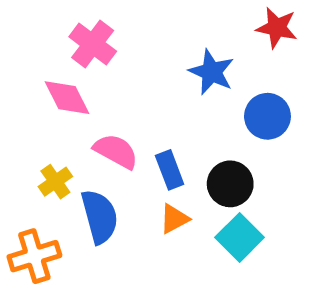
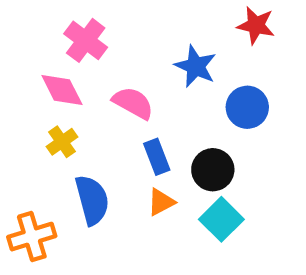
pink semicircle: (116, 151) -> (133, 103), moved
yellow cross: (55, 182) -> (62, 142), moved

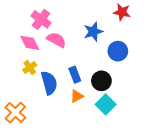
blue star: (196, 66) -> (93, 32), turned 30
pink semicircle: (133, 103) -> (56, 40), moved
blue semicircle: (92, 200) -> (49, 83), moved
orange cross: (32, 237) -> (15, 113), turned -30

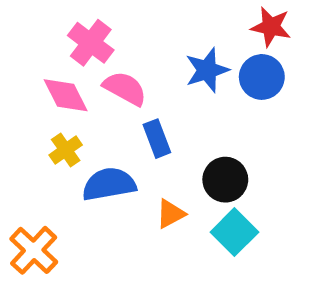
blue circle: (118, 51) -> (262, 77), moved
blue rectangle: (75, 75) -> (157, 139), moved
blue semicircle: (49, 83) -> (109, 184), turned -85

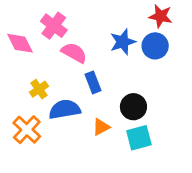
pink diamond: (66, 95) -> (20, 43), moved
cyan square: (234, 232) -> (139, 138), turned 30
orange cross: (34, 250) -> (27, 130), moved

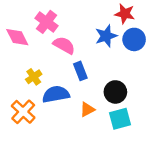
red star: (161, 16) -> (125, 14), moved

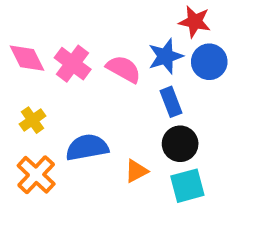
pink cross: (47, 22) -> (73, 64), moved
pink semicircle: (64, 45) -> (124, 69), moved
blue rectangle: (80, 71) -> (171, 102), moved
yellow cross: (34, 77) -> (32, 120), moved

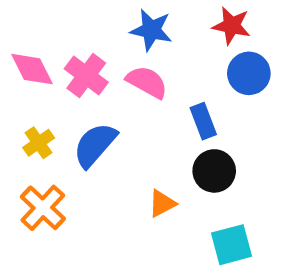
blue star: (165, 56) -> (151, 30), moved, turned 30
blue semicircle: (87, 147) -> (95, 145), moved, turned -39
cyan square: (187, 186) -> (232, 245), moved

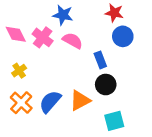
blue star: (151, 30) -> (63, 15), moved
blue semicircle: (95, 145) -> (50, 102), moved
orange triangle: (162, 203) -> (80, 101), size x1.5

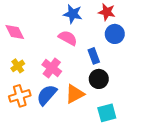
blue star: (63, 15) -> (73, 14), moved
pink cross: (43, 37) -> (52, 68), moved
orange cross: (21, 103) -> (20, 96), turned 30

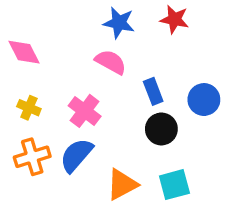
blue circle: (115, 34) -> (204, 100), moved
yellow cross: (18, 66) -> (29, 108), turned -32
orange triangle: (75, 94) -> (122, 185), moved

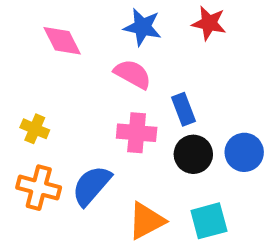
pink diamond: (24, 52) -> (62, 41), moved
blue circle: (204, 100) -> (244, 152), moved
pink cross: (85, 111) -> (137, 133), moved, turned -32
orange cross: (32, 157) -> (39, 188), turned 32

